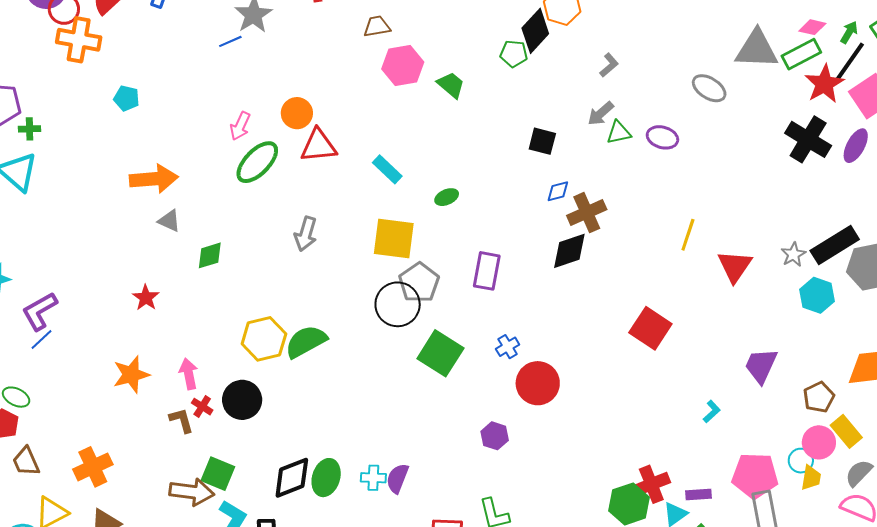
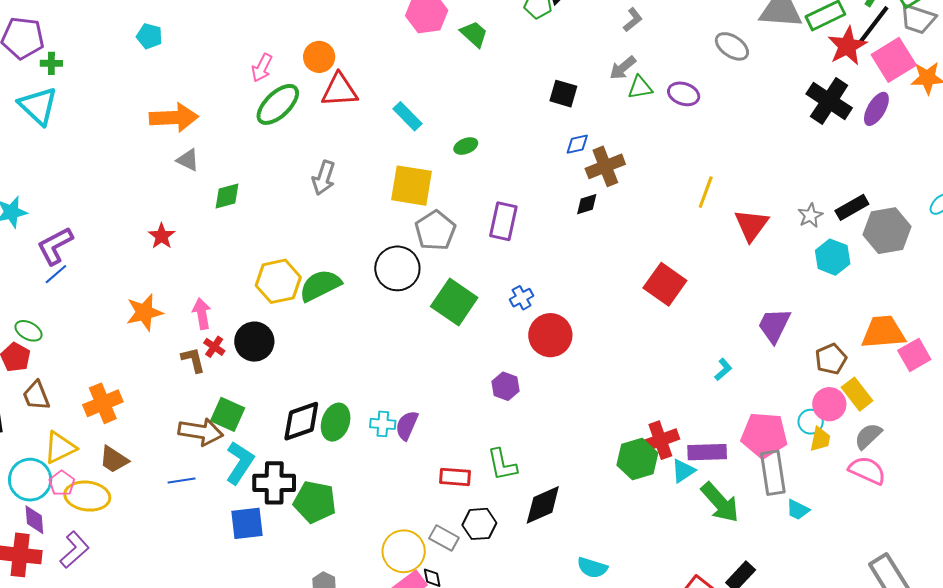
black rectangle: (835, 245) -> (852, 207), size x0.7
black diamond: (569, 251) -> (587, 204), size x0.6
black circle: (398, 304) -> (397, 268), moved
purple rectangle: (698, 495) -> (707, 452), size x1.5

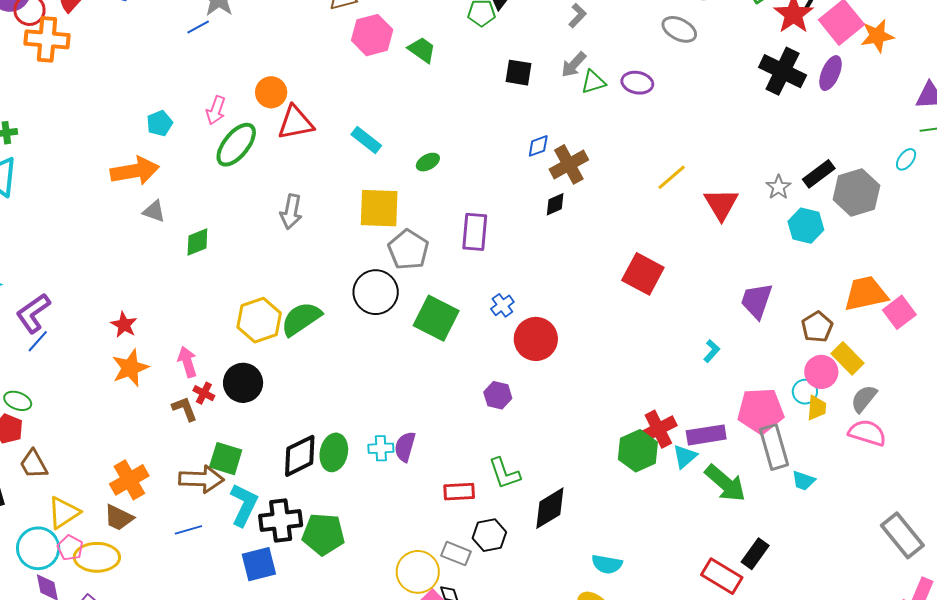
cyan pentagon: (149, 36) -> (160, 123), moved, turned -30
black square: (563, 94) -> (518, 73), moved
yellow line: (706, 192) -> (672, 177), turned 36
red star: (162, 236) -> (124, 325), moved
orange cross: (103, 403) -> (129, 480), moved

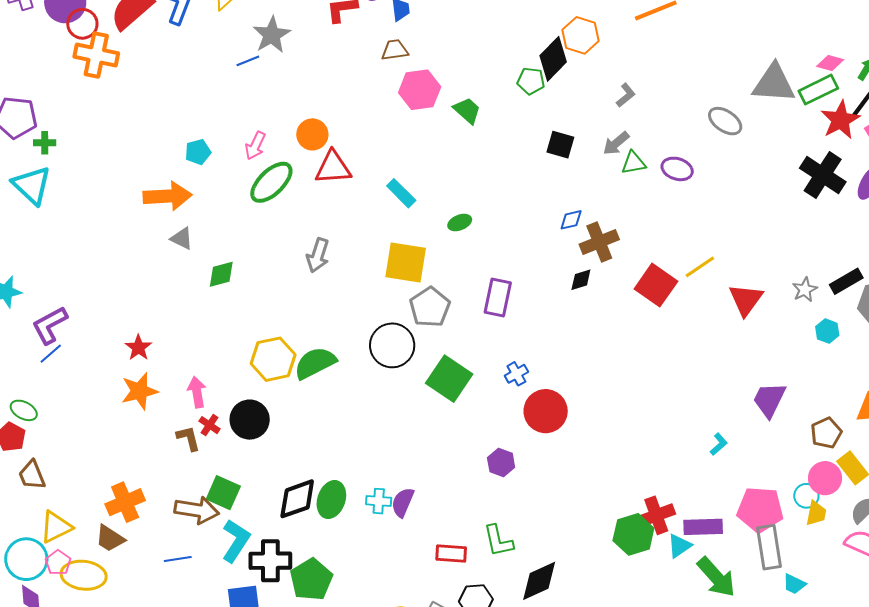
cyan hexagon: (806, 226) -> (827, 331), size x0.7
red square: (643, 274) -> (656, 285), moved
green pentagon: (323, 534) -> (311, 580), turned 30

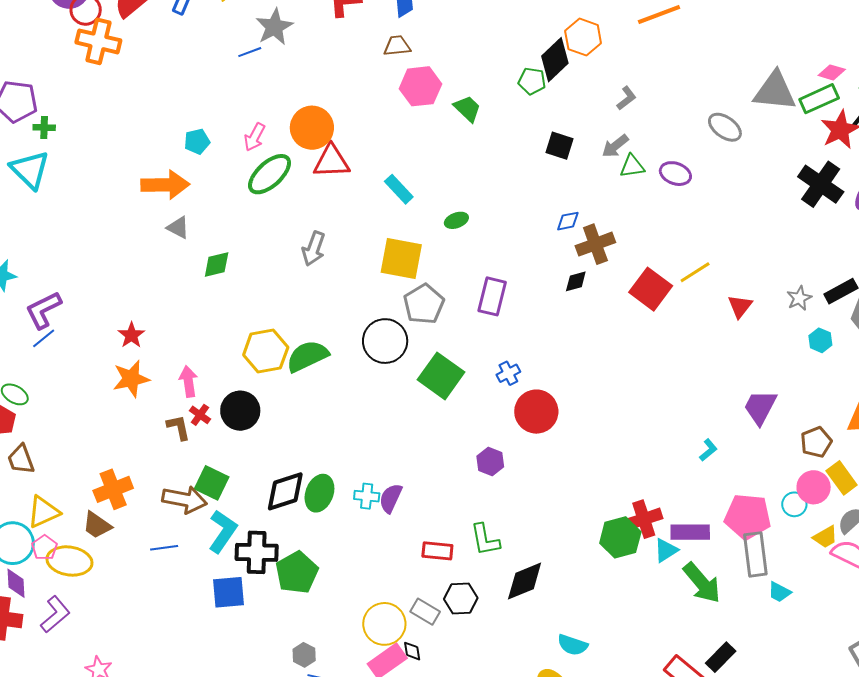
orange circle: (312, 134) -> (312, 128), size x1.4
red triangle: (746, 300) -> (740, 306), size x0.7
yellow trapezoid: (816, 513) -> (825, 537), moved, turned 48

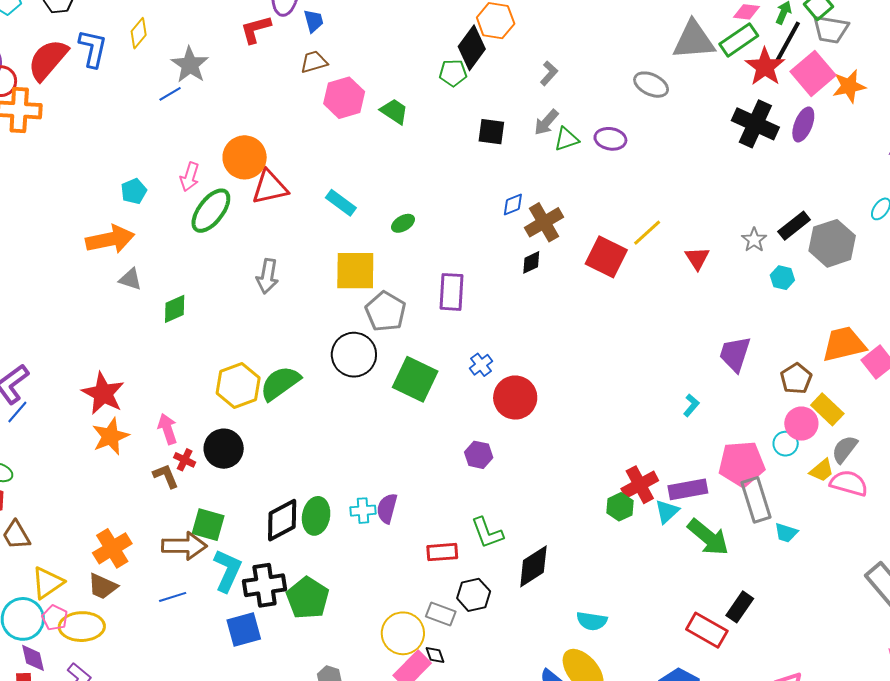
red star: (131, 335) -> (103, 393), size x1.6
green hexagon: (620, 537) -> (620, 507), size x0.7

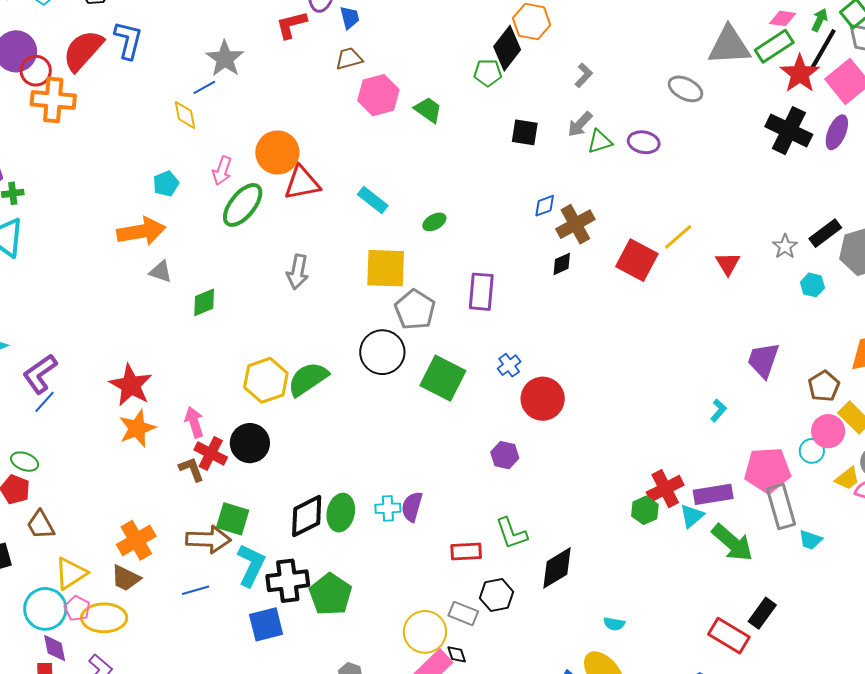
yellow diamond: (139, 33) -> (185, 115), moved, turned -52
red cross: (185, 460) -> (211, 453), size x1.5
cyan semicircle: (592, 621) -> (614, 624), size x0.7

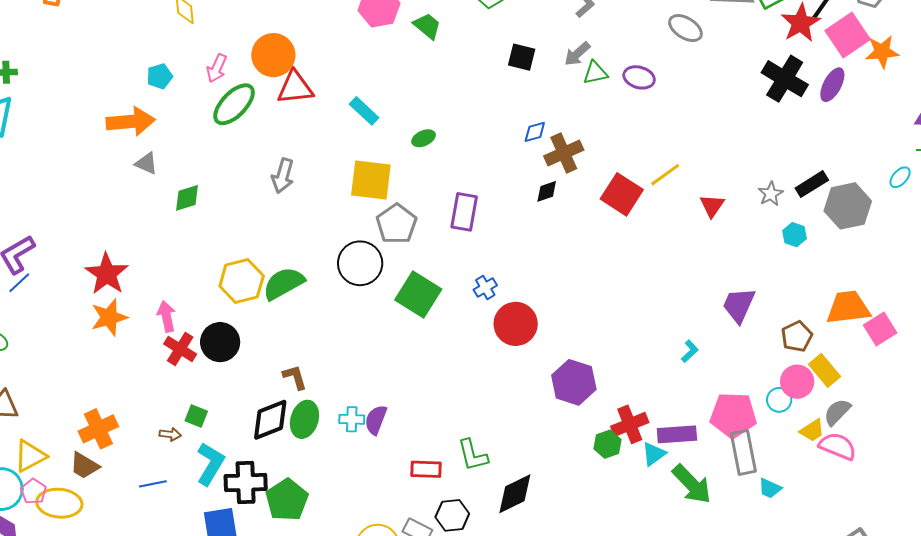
purple hexagon: (505, 455) -> (574, 382), moved, size x1.6
brown L-shape: (191, 469) -> (295, 377), moved
green square: (233, 519) -> (196, 416), size x0.7
brown arrow: (208, 539) -> (170, 434), size x0.5

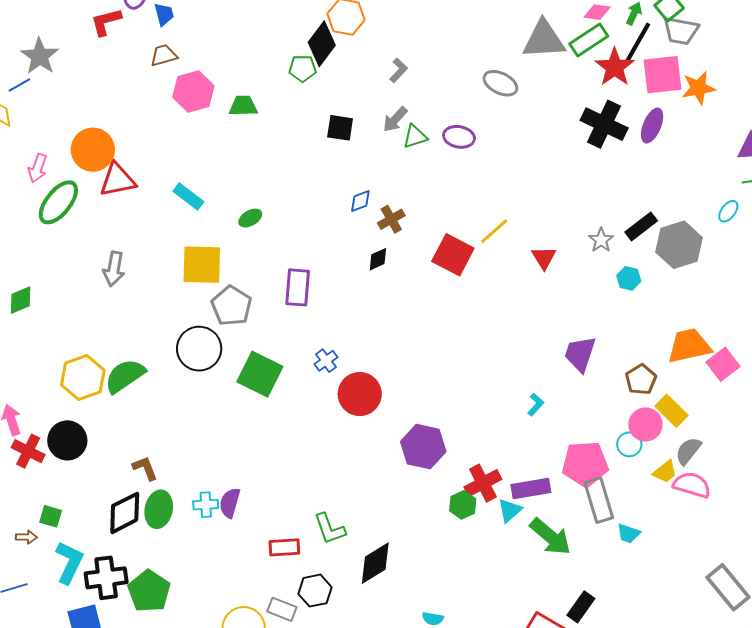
green trapezoid: (427, 26) -> (243, 106), turned -36
pink square: (848, 35) -> (663, 75), turned 33
brown cross: (564, 153) -> (391, 219), size x0.7

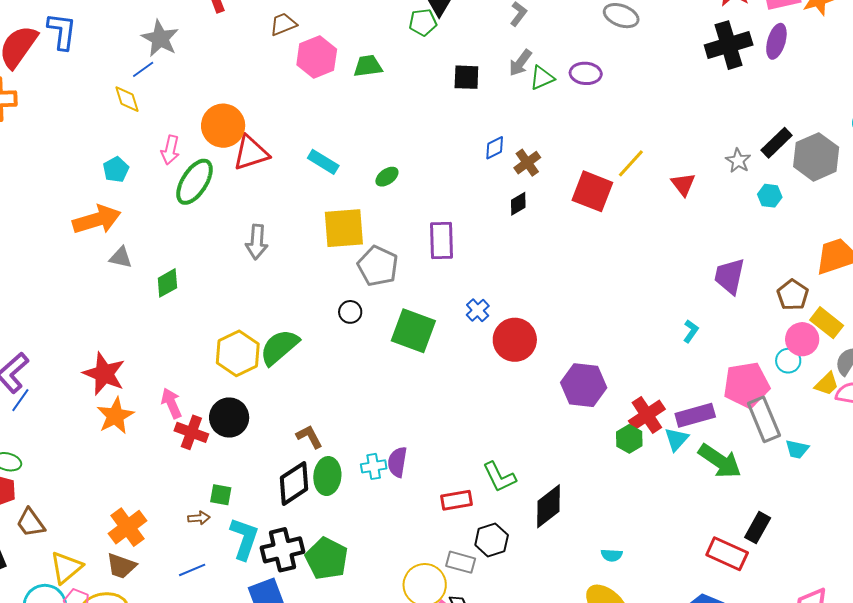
black cross: (604, 124) -> (729, 45), turned -36
black circle: (199, 349) -> (350, 312), size x0.5

